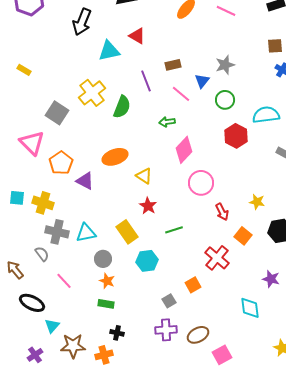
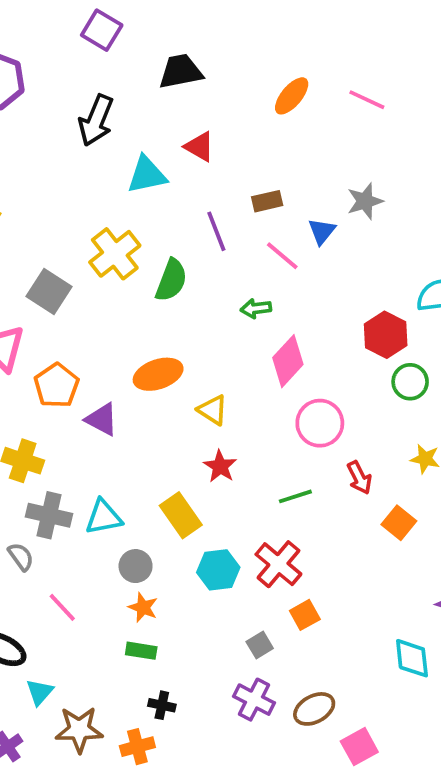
green circle: (225, 100) -> (410, 382), moved
green line: (174, 230) -> (295, 496), moved
red cross: (217, 258) -> (278, 564), moved
purple cross: (166, 330) -> (254, 700), turned 30

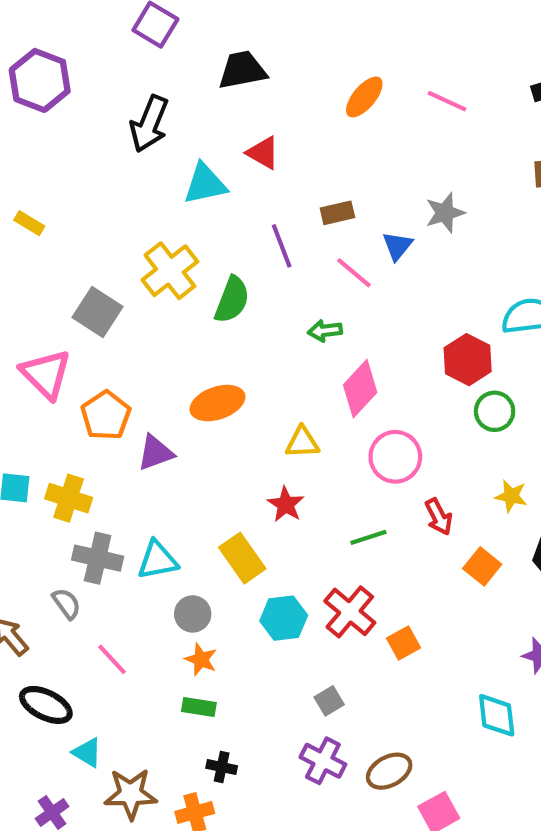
yellow triangle: (213, 410) -> (302, 442), moved, turned -36
purple triangle: (102, 419) -> (155, 453), turned -48
orange square: (305, 615) -> (404, 643), moved
cyan triangle: (40, 692) -> (87, 753), turned -40

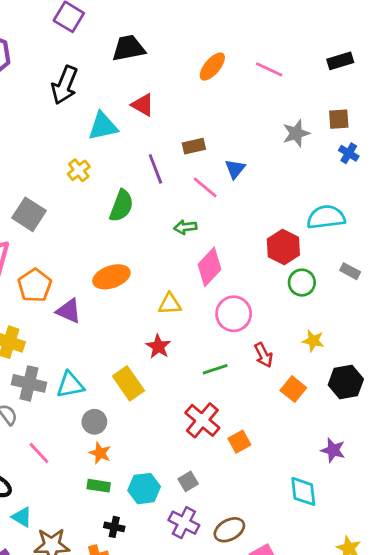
gray star: (445, 213) -> (296, 133), moved
yellow cross: (170, 271) -> (79, 170), moved, size x0.6
purple triangle: (155, 453) -> (69, 311), turned 44
cyan hexagon: (284, 618) -> (144, 489), moved

